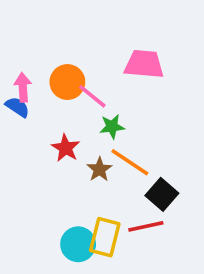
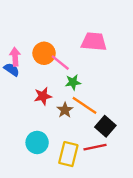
red star: (66, 148) -> (43, 96), turned 30
cyan circle: (78, 244) -> (37, 142), moved

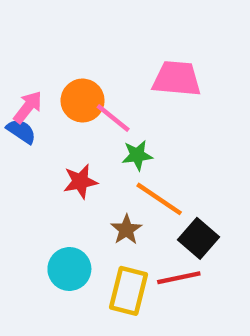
pink arrow: (15, 57) -> (28, 107), turned 42
brown star: (65, 110) -> (126, 230), moved

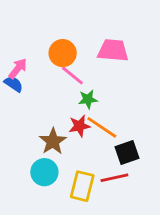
orange circle: (83, 101) -> (63, 53), moved
red star: (80, 181) -> (79, 126), moved
brown star: (126, 230) -> (53, 141), moved, size x1.4
black square: (198, 238) -> (127, 153), turned 30

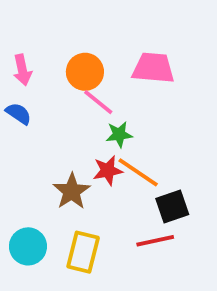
pink arrow: (18, 69) -> (22, 70), moved, turned 130
cyan circle: (44, 172) -> (28, 246), moved
yellow rectangle: (82, 186) -> (83, 252), moved

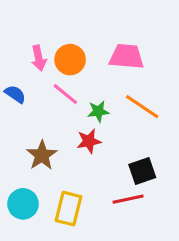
pink arrow: (22, 70) -> (39, 58), moved
pink line: (98, 102) -> (65, 94), moved
orange line: (138, 172) -> (142, 107), moved
brown star: (72, 191) -> (42, 155), moved

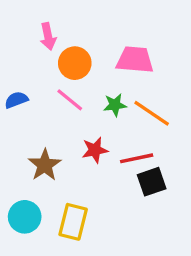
pink arrow: (39, 58) -> (48, 36), moved
blue semicircle: (15, 94) -> (16, 100), turned -55
green star: (98, 111) -> (115, 105), moved
red line: (128, 199) -> (137, 158), moved

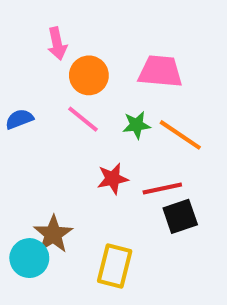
brown star: (45, 165) -> (53, 234), moved
yellow rectangle: (73, 222) -> (115, 266), moved

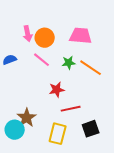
pink arrow: (57, 44) -> (28, 34), moved
red line: (162, 189) -> (71, 109), moved
black square: (180, 216) -> (91, 129), moved

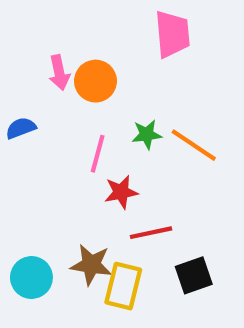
pink trapezoid: (81, 36) -> (172, 34), moved, turned 80
pink line: (42, 60) -> (98, 154), moved, turned 66
brown star: (27, 118) -> (91, 265), moved, turned -30

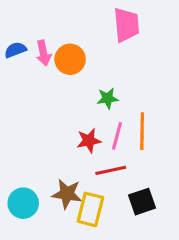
blue semicircle: (21, 128) -> (15, 50), moved
orange line: (194, 145) -> (142, 131), moved, turned 57
pink line: (98, 154) -> (117, 136), moved

